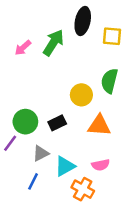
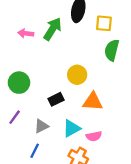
pink arrow: (23, 48) -> (26, 33), turned 48
green semicircle: (109, 81) -> (112, 50), moved
green circle: (25, 122) -> (19, 83), moved
cyan triangle: (65, 166) -> (72, 128), moved

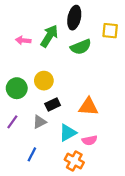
yellow square: (104, 23) -> (110, 31), moved
green semicircle: (112, 50) -> (81, 47), moved, turned -126
yellow circle: (77, 75) -> (44, 81), moved
gray triangle: (41, 126) -> (40, 122), moved

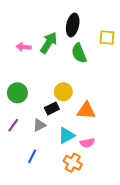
green semicircle: (81, 47) -> (79, 53), turned 90
yellow circle: (44, 81) -> (63, 92), moved

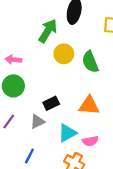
pink arrow: (24, 47) -> (13, 60), moved
green semicircle: (79, 53) -> (90, 62), moved
yellow circle: (63, 92) -> (64, 54), moved

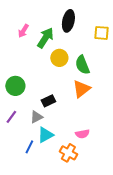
pink arrow: (13, 60) -> (23, 31), moved, turned -64
orange triangle: (89, 105) -> (81, 89), moved, turned -42
cyan triangle: (67, 133) -> (45, 135), moved

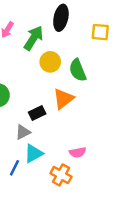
orange triangle: (81, 89) -> (63, 99), moved

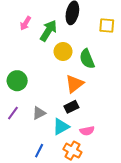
black rectangle: (37, 113) -> (71, 107), moved
cyan triangle: (34, 154) -> (61, 127), moved
blue line: (15, 168) -> (39, 151), moved

